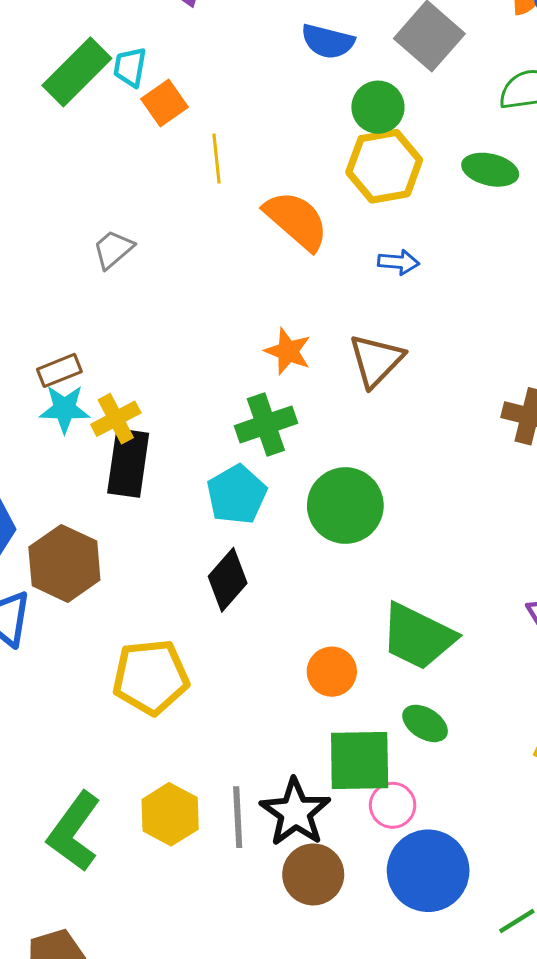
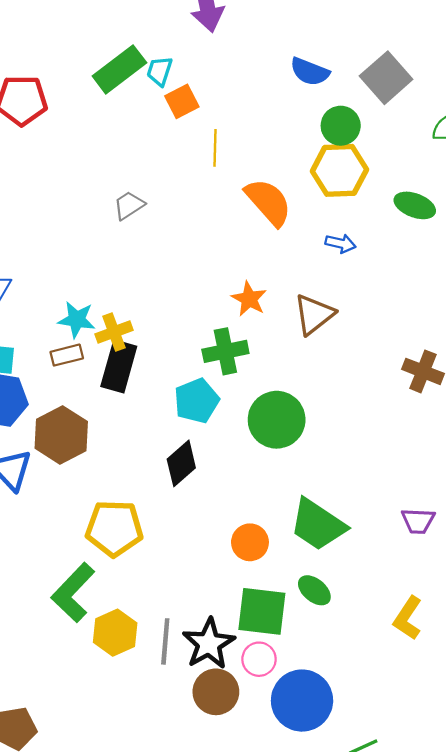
green ellipse: (490, 170) -> (415, 205), moved
brown rectangle: (59, 370) -> (67, 355), moved
pink circle: (393, 805) -> (259, 659), moved
green L-shape: (74, 832) -> (73, 593), moved

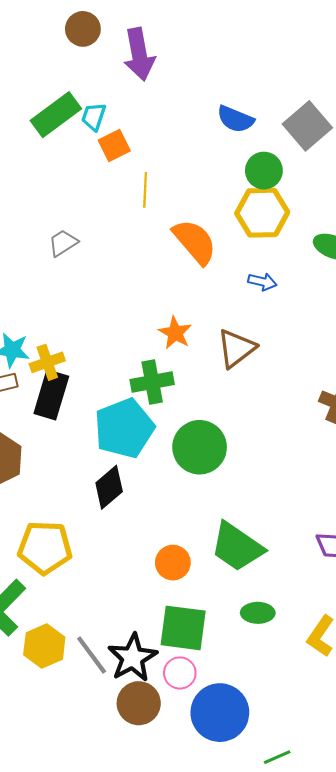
cyan pentagon: (197, 401) -> (124, 428), size x1.4
green ellipse: (314, 590) -> (258, 613), moved, turned -40
gray line: (165, 641) -> (92, 655), turned -42

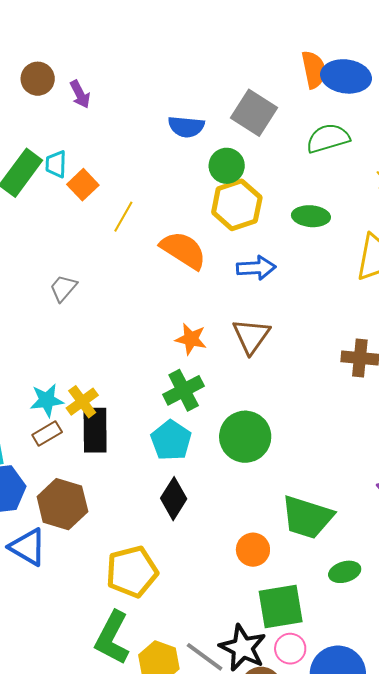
brown circle: (83, 29) -> (38, 79), moved
purple arrow: (139, 54) -> (80, 94), size x0.6
yellow line: (145, 190) -> (123, 217), turned 44
blue arrow: (262, 282) -> (256, 268), size x1.4
cyan pentagon: (124, 428) -> (171, 440), size x0.7

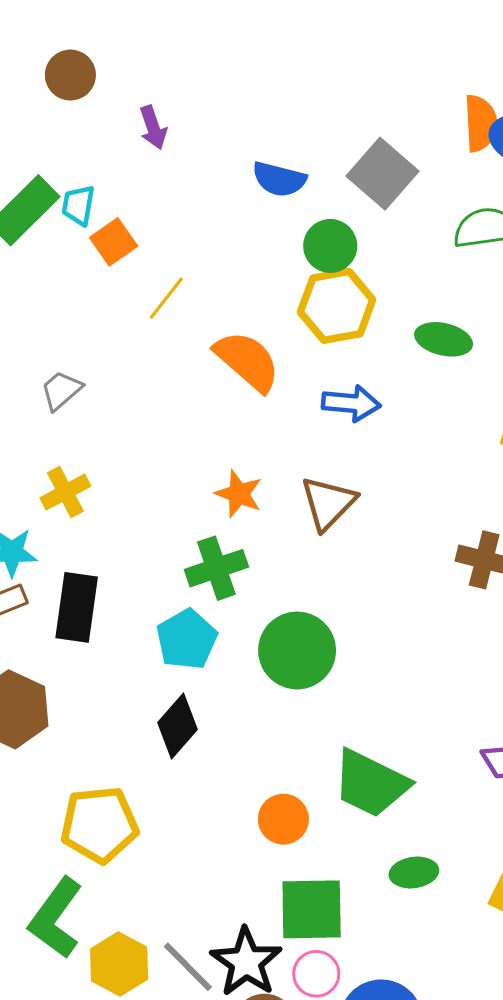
purple arrow: (80, 94) -> (153, 127), moved
yellow cross: (82, 402) -> (65, 492), moved

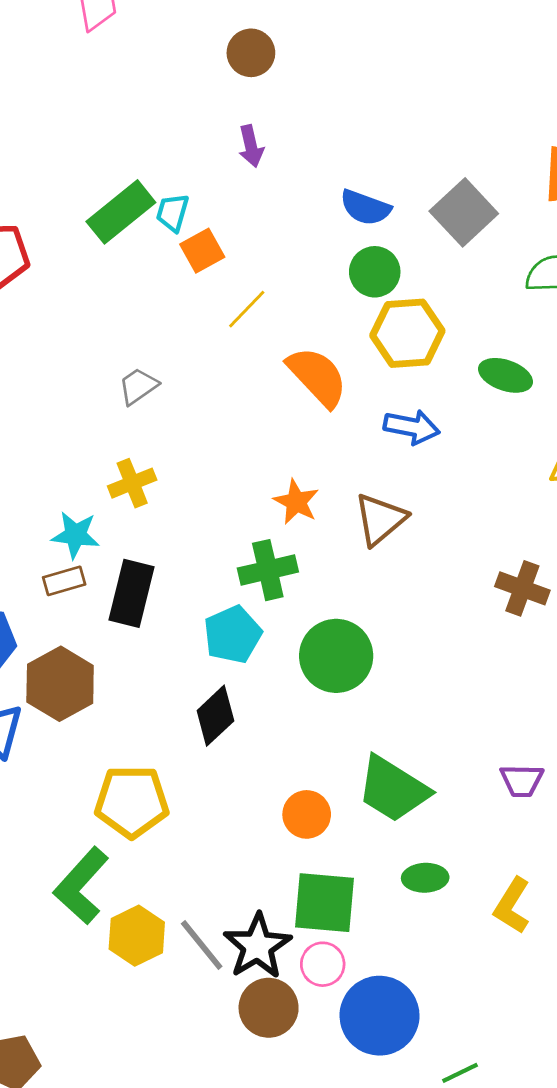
brown circle: (70, 75) -> (251, 53), moved
green circle: (330, 246) -> (375, 272), moved

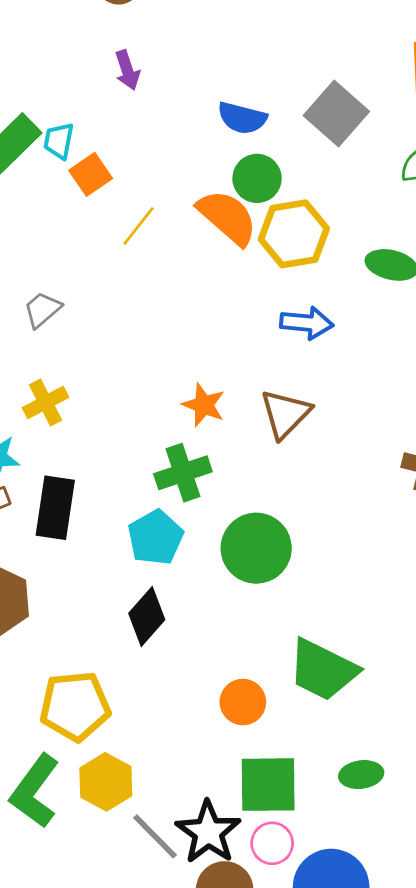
orange semicircle: (317, 377) -> (227, 217), moved
green ellipse: (425, 878) -> (361, 775), moved
yellow hexagon: (137, 936) -> (106, 782), moved

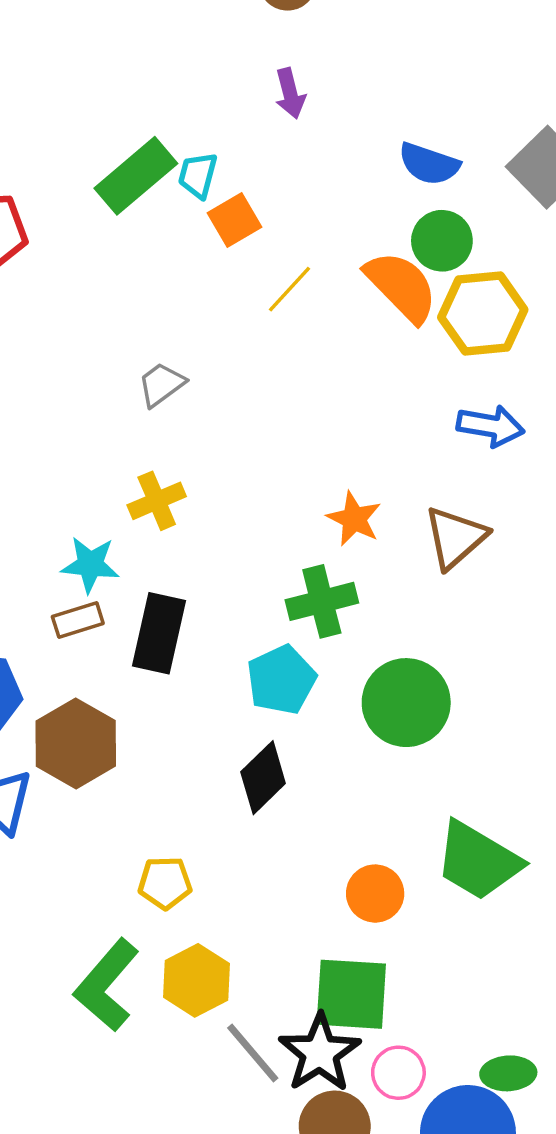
yellow pentagon: (75, 706) -> (165, 883), size x0.6
green ellipse: (361, 775) -> (508, 1073), moved
green square: (268, 785) -> (351, 994), moved

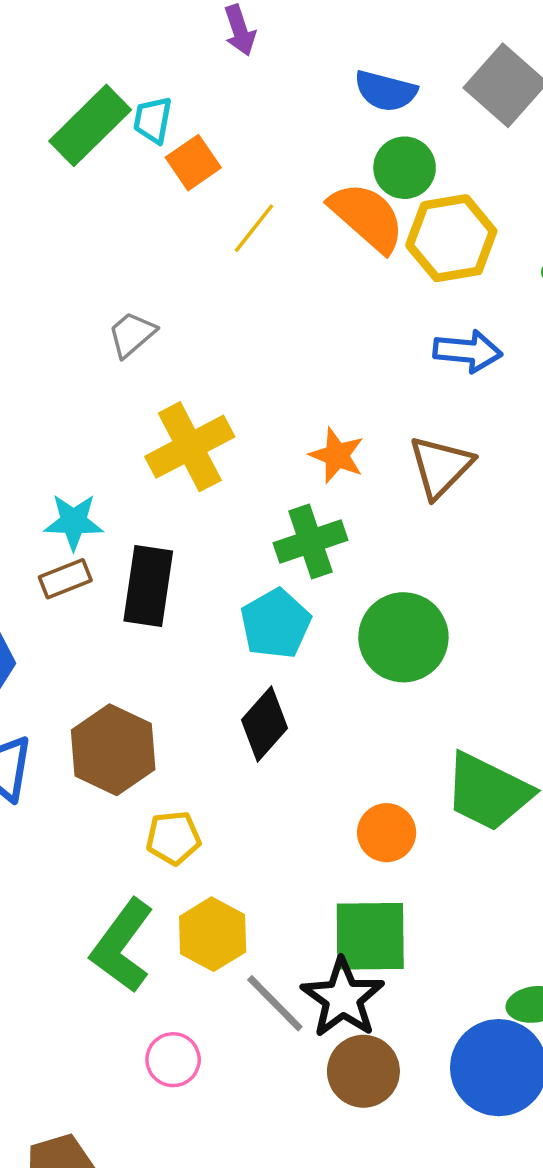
yellow cross: (157, 501) -> (190, 447), moved, size x1.5
brown hexagon: (76, 743) -> (113, 750), moved
pink circle: (398, 1073) -> (173, 1060), moved

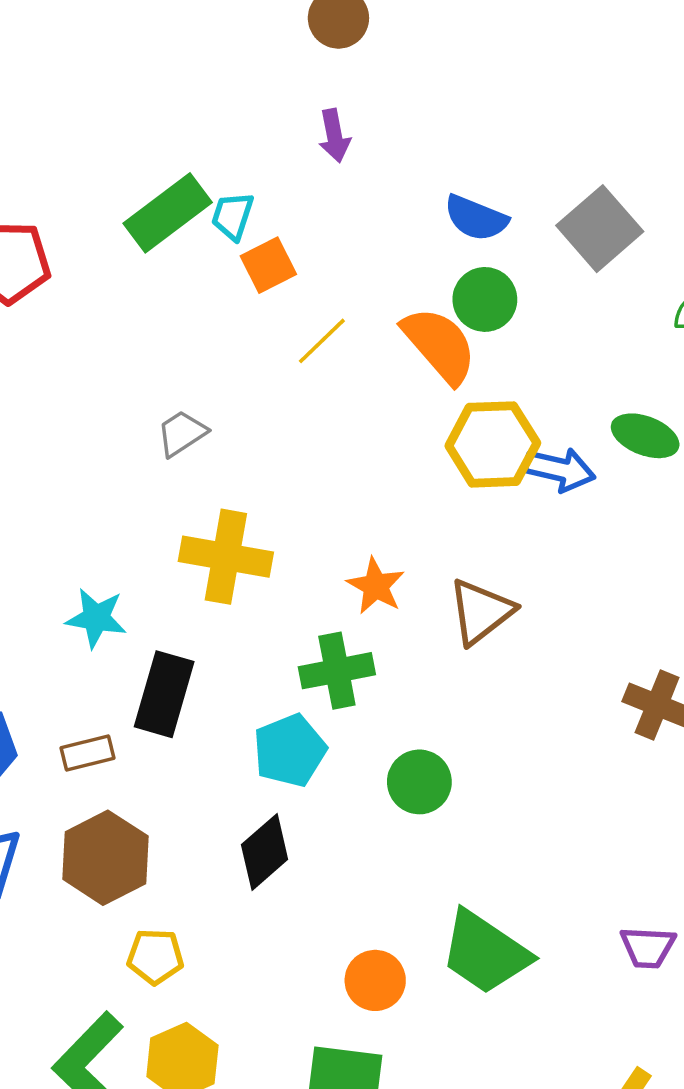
yellow hexagon: (451, 238) -> (493, 444), moved
blue arrow: (468, 351) -> (560, 470), moved
yellow cross: (190, 447) -> (226, 557), turned 30
brown rectangle: (65, 579) -> (87, 753), moved
green circle: (403, 637) -> (419, 782), size x0.7

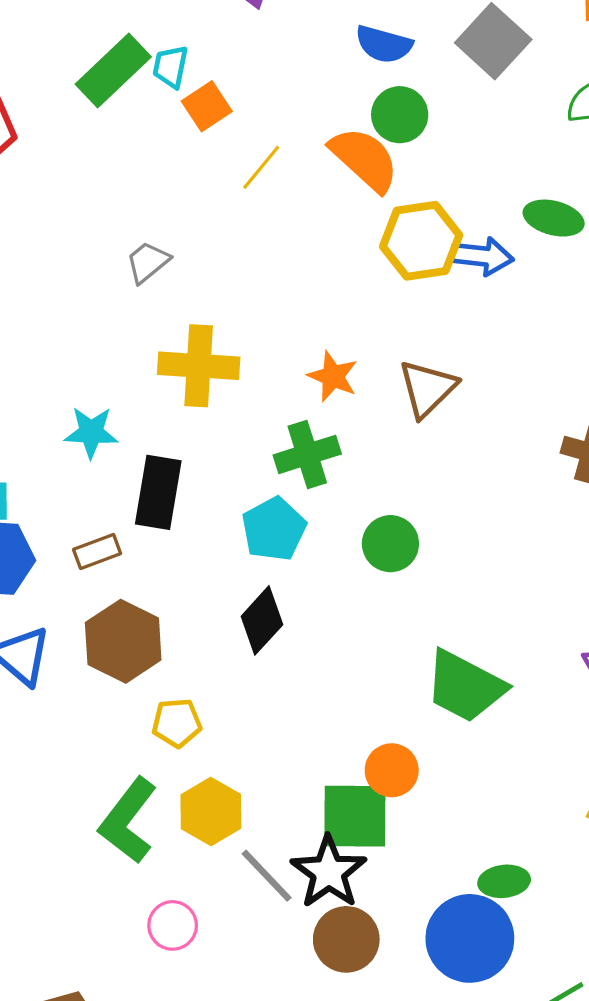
orange circle: (375, 980) -> (392, 770), moved

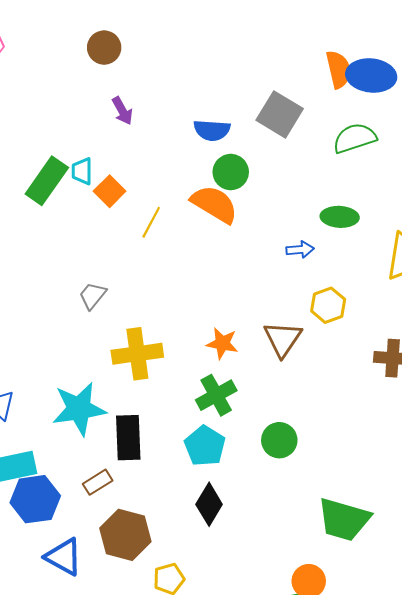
yellow hexagon: (421, 241) -> (328, 305), moved, size x0.7
blue arrow: (482, 256) -> (300, 250), size x0.7
cyan star: (91, 432) -> (79, 409), size x1.6

